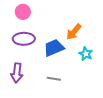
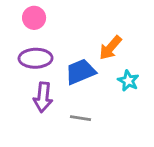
purple arrow: (17, 73) -> (43, 97), moved

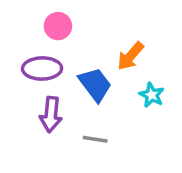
pink circle: (34, 18) -> (58, 26), moved
blue trapezoid: (80, 72) -> (95, 84), turned 76

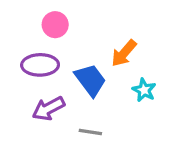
purple arrow: (51, 114) -> (48, 109), turned 56

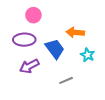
orange arrow: (124, 53) -> (75, 32), turned 54
gray line: (90, 132) -> (66, 80), moved, turned -32

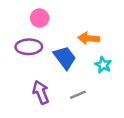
purple arrow: (29, 66) -> (41, 92), moved, turned 96

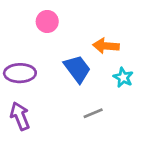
purple ellipse: (29, 47) -> (20, 73), moved
purple arrow: (41, 92) -> (20, 116), moved

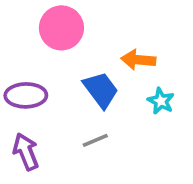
pink circle: (47, 21) -> (61, 28), size x1.5
gray line: (93, 113) -> (95, 140), moved

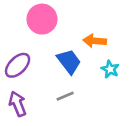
purple ellipse: (26, 95) -> (18, 65), turned -44

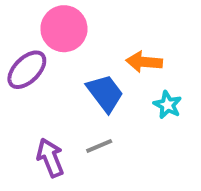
purple ellipse: (18, 65) -> (27, 70), moved
purple arrow: (18, 104) -> (50, 158), moved

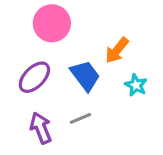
orange arrow: (144, 62) -> (117, 50), turned -56
purple ellipse: (27, 70) -> (34, 77), moved

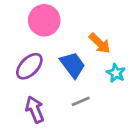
orange arrow: (117, 50) -> (100, 43), turned -85
gray line: (80, 118) -> (81, 101), moved

